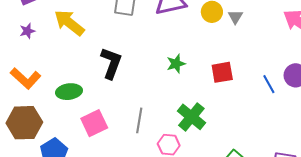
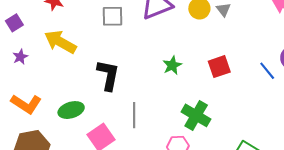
gray line: (139, 120) -> (134, 115), moved

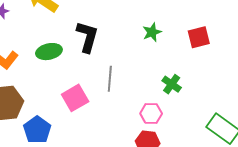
green ellipse: (71, 110) -> (49, 52), moved
green cross: (196, 115) -> (172, 84), size x0.7

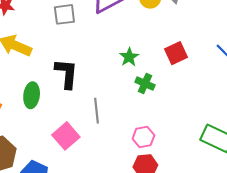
green ellipse: (49, 52) -> (32, 95), turned -60
green cross: (172, 84) -> (145, 84), moved

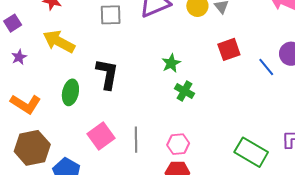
red square: (176, 53) -> (229, 49), moved
gray line: (96, 111) -> (136, 140), moved

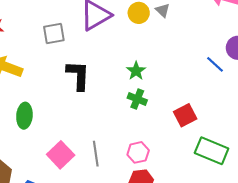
red square: (229, 49) -> (185, 115), moved
green star: (171, 63) -> (136, 71), moved
black L-shape: (107, 74) -> (78, 75), moved

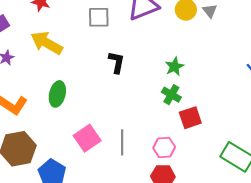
black L-shape: (78, 75) -> (117, 62), size x0.7
red square: (185, 115) -> (190, 118), moved

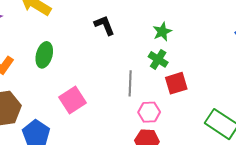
black L-shape: (117, 62) -> (104, 25), turned -35
gray line: (122, 142) -> (130, 83), moved

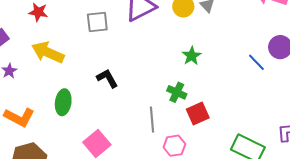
black L-shape: (104, 25) -> (107, 78), moved
green star: (162, 32) -> (192, 56), moved

